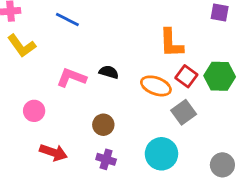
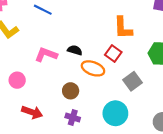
red square: (186, 76) -> (113, 53), moved
orange ellipse: (156, 86) -> (93, 68), moved

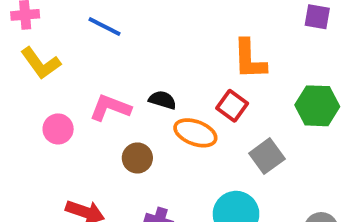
pink circle: (17, 80) -> (58, 129), moved
brown circle: (71, 91) -> (137, 158), moved

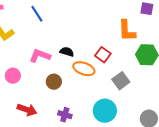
blue line: (104, 26) -> (37, 14), turned 30
orange L-shape: (250, 59) -> (127, 31), moved
pink circle: (58, 129) -> (13, 76), moved

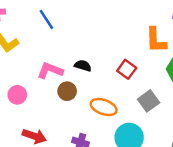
orange ellipse: (84, 69) -> (104, 107), moved
brown circle: (54, 82) -> (67, 91), moved

